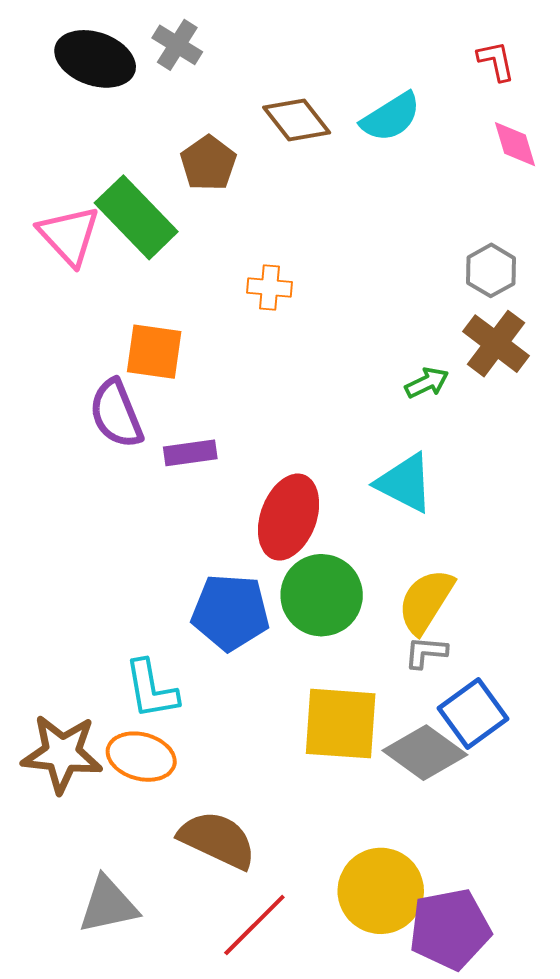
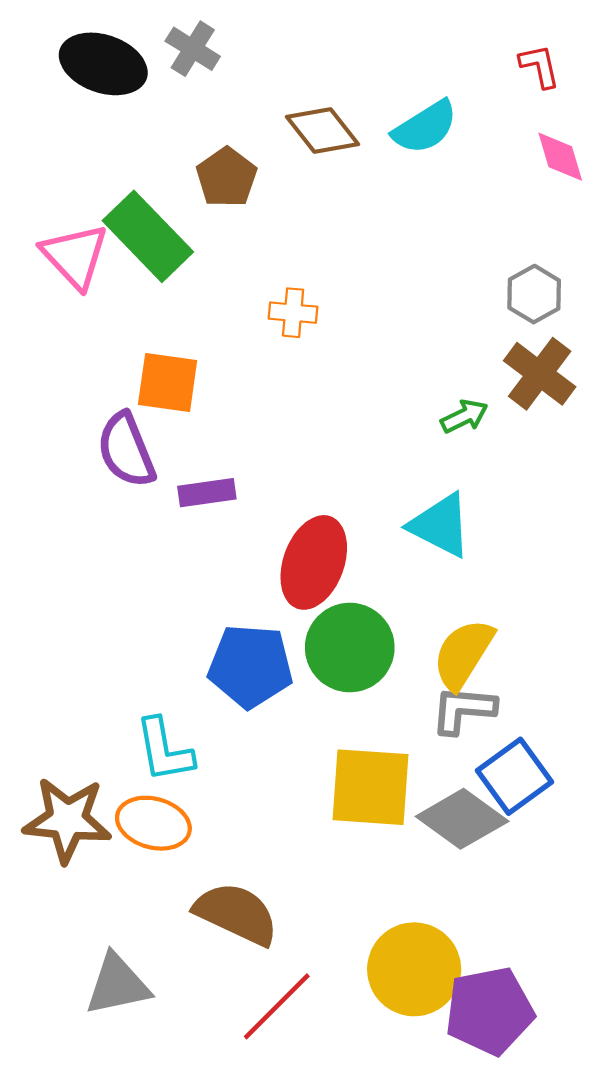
gray L-shape: (426, 652) -> (463, 710), size x1.4

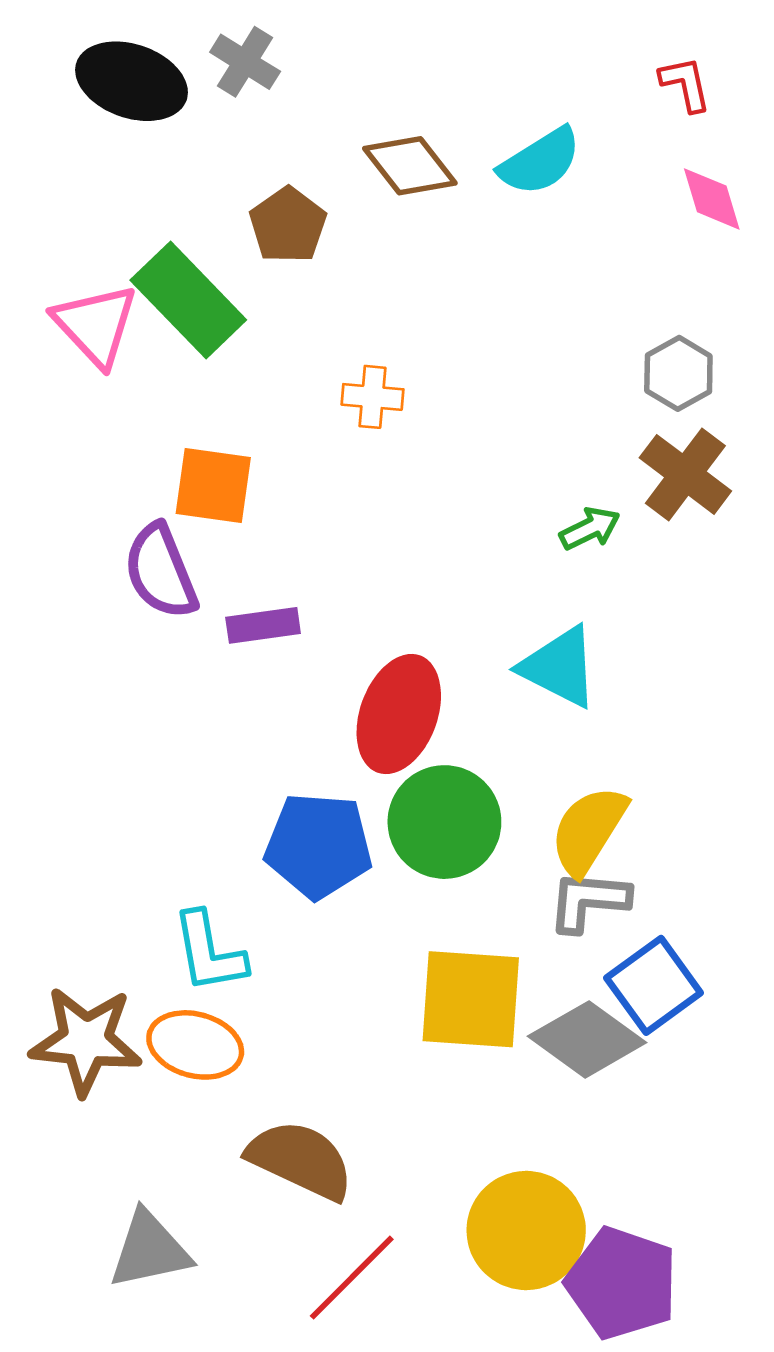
purple pentagon: (489, 1011) -> (622, 1283), turned 30

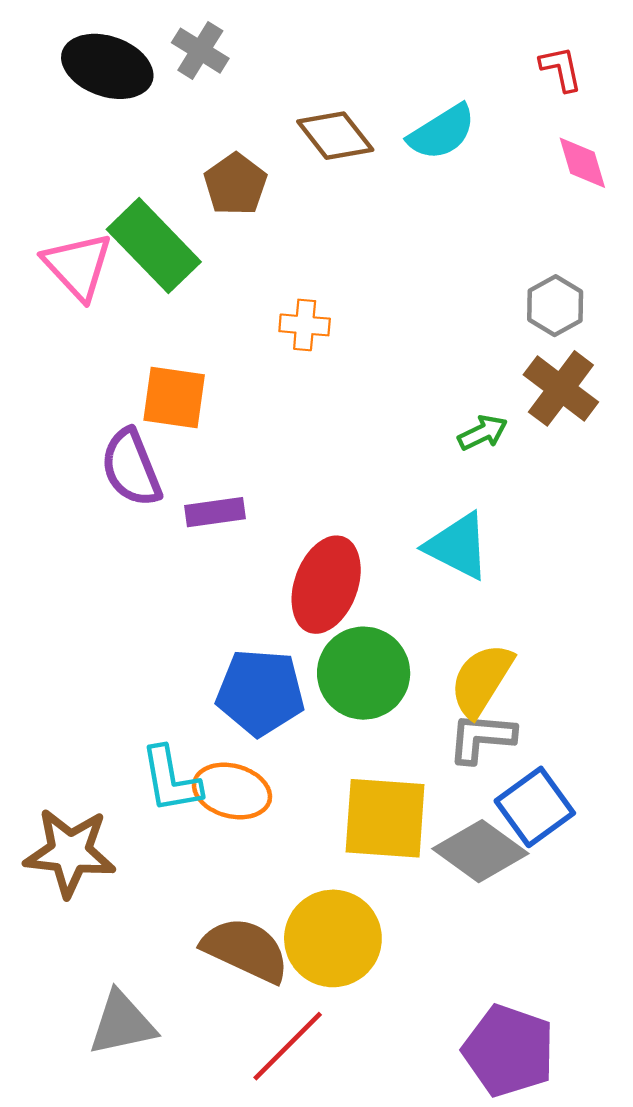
orange ellipse: (195, 1045) -> (232, 791), moved
yellow circle: (526, 1231) -> (333, 938), moved

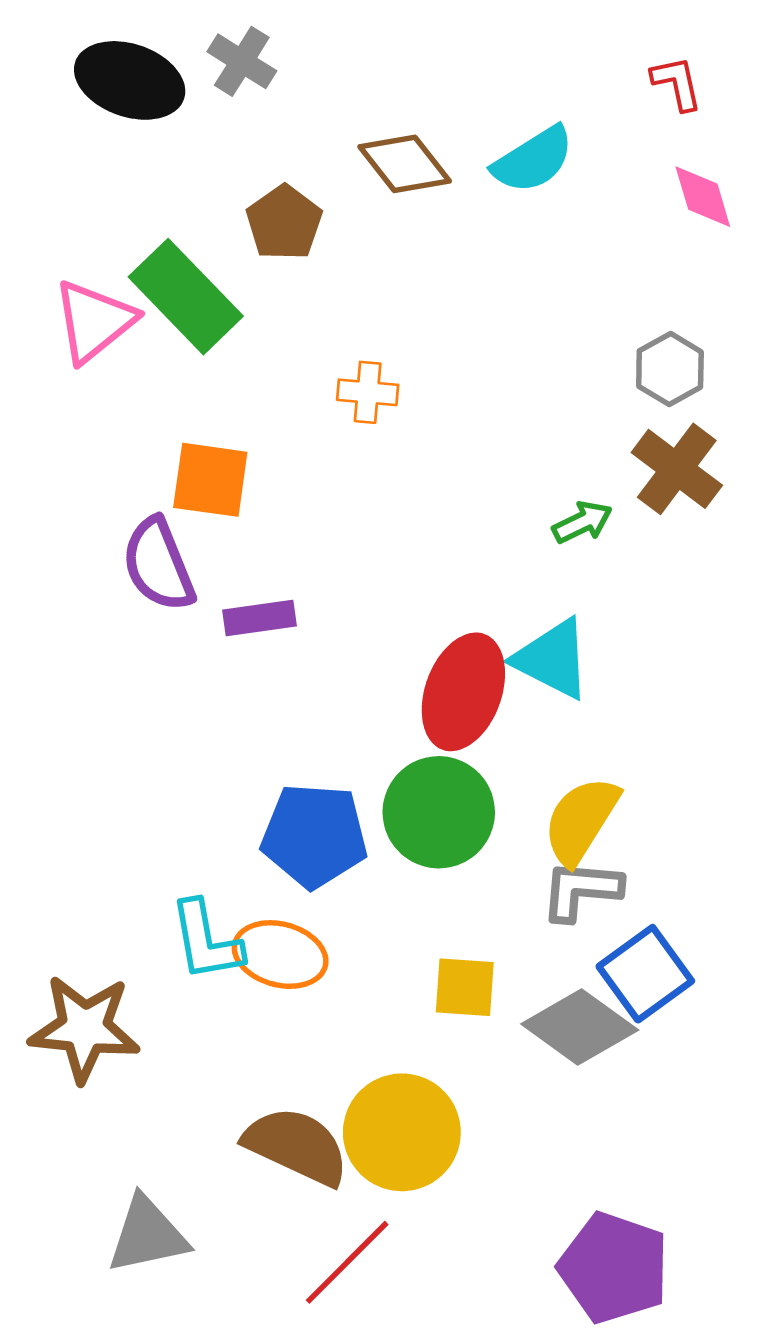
pink triangle: (78, 266) -> (94, 321), turned 34
red ellipse: (326, 585) -> (463, 692), moved
yellow square: (385, 818) -> (465, 987), size x0.6

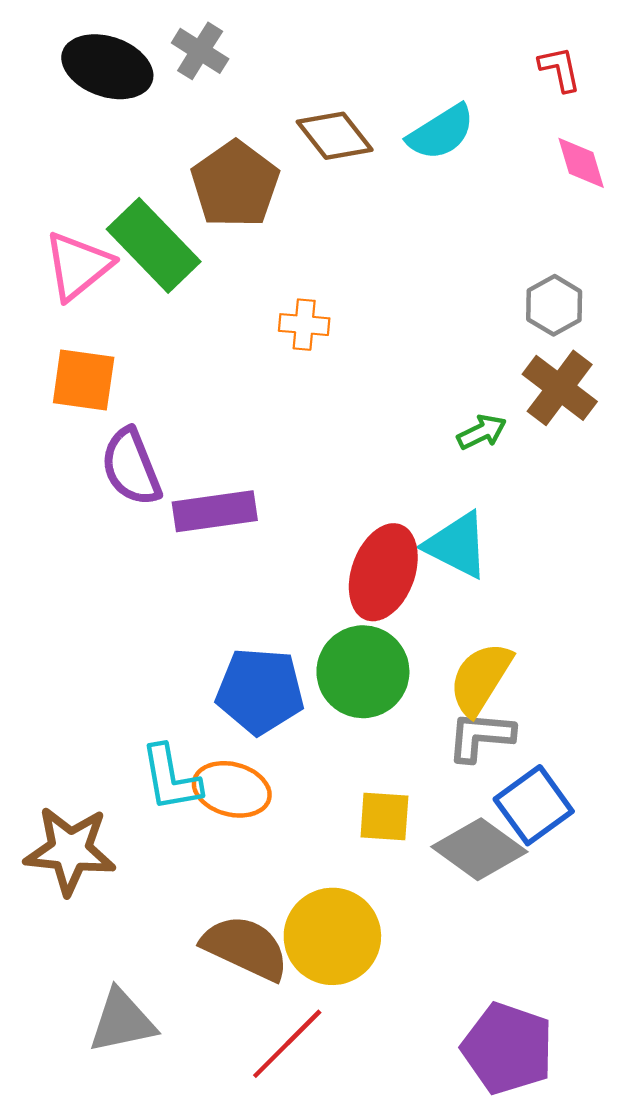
brown pentagon: (284, 223) -> (235, 184), size x1.4
orange square: (210, 480) -> (84, 380), moved
purple rectangle: (260, 618) -> (215, 511), size x1.4

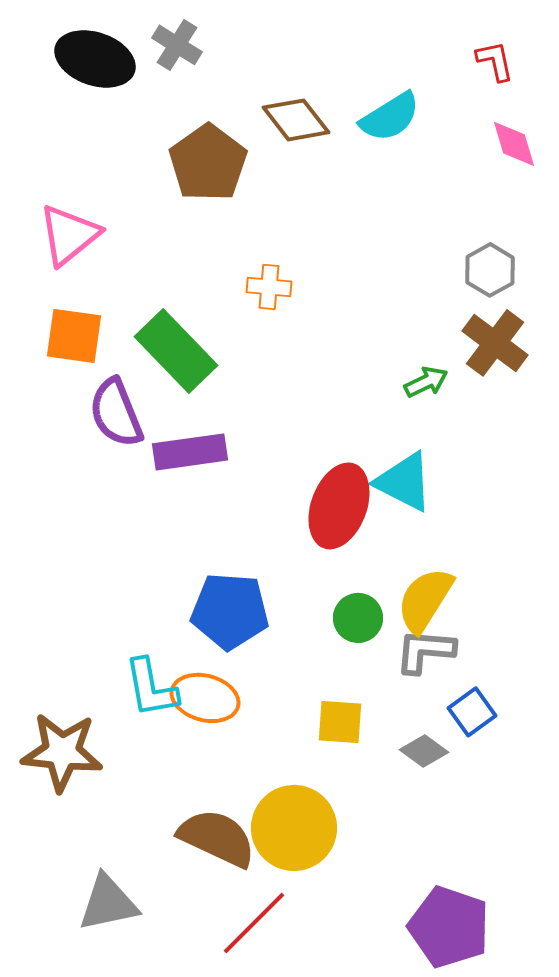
green rectangle: (154, 245) -> (176, 351), moved
green circle: (363, 672) -> (358, 618), moved, size x0.6
blue square: (534, 805) -> (472, 712), size x0.7
gray diamond: (479, 849) -> (424, 751), size x0.6

